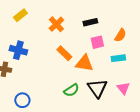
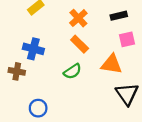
orange rectangle: (64, 53) -> (80, 44), moved
green semicircle: (71, 90) -> (72, 71), moved

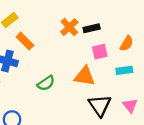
orange cross: (78, 18) -> (69, 27), moved
orange rectangle: (80, 44) -> (25, 41), moved

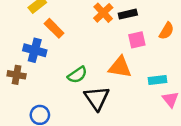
cyan rectangle: (124, 70) -> (158, 80), moved
black triangle: (100, 105) -> (97, 98), moved

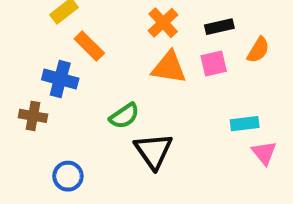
black rectangle: (128, 14) -> (219, 27), moved
orange triangle: (120, 67) -> (169, 67), moved

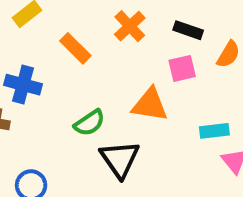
black rectangle: (219, 27) -> (188, 30), turned 32
orange rectangle: (89, 46) -> (75, 48), moved
orange triangle: (169, 67) -> (150, 105), moved

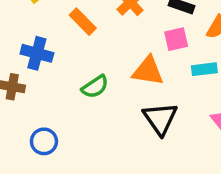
cyan rectangle: (214, 131) -> (204, 69), moved
black triangle: (120, 159) -> (160, 118), moved

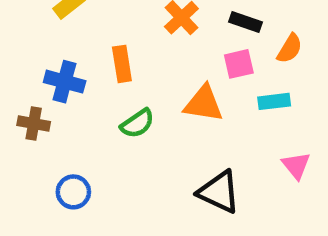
orange rectangle: (83, 22) -> (122, 64), moved, turned 36
black triangle: (160, 118) -> (219, 192), moved, turned -30

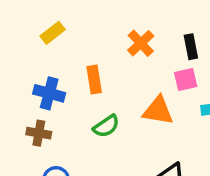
black rectangle: (245, 22) -> (191, 47), turned 60
brown cross: (34, 124) -> (39, 133), moved

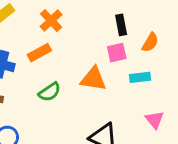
orange cross: (141, 43) -> (51, 21), moved
orange rectangle: (94, 79) -> (39, 53), turned 70

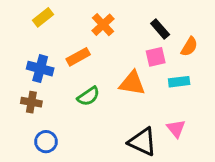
orange cross: (51, 21) -> (103, 25), moved
black rectangle: (121, 25) -> (160, 29), turned -30
pink triangle: (155, 120) -> (176, 128), moved

